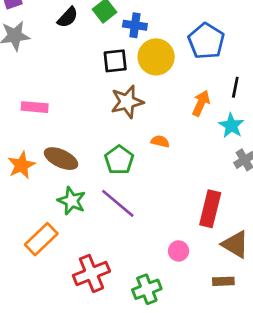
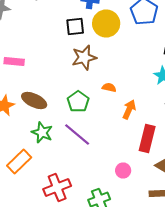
orange arrow: (201, 103) -> (129, 110), moved

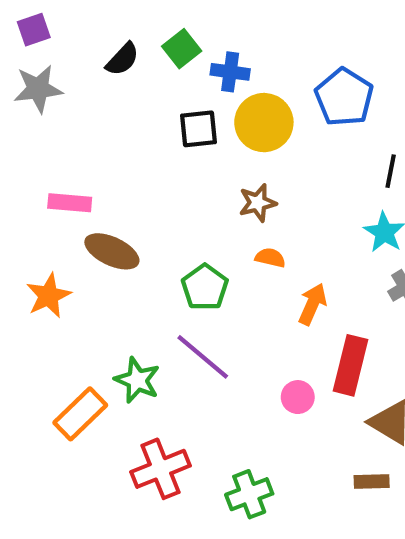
brown star: (84, 58) -> (258, 203), moved, size x0.7
brown ellipse: (34, 100) -> (112, 251), moved
green star: (42, 132) -> (137, 380), moved
pink circle: (123, 170) -> (298, 397), moved

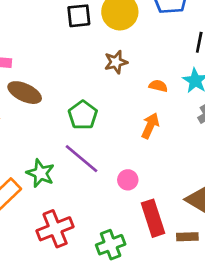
orange semicircle: (270, 258) -> (158, 86), moved
red rectangle: (351, 365) -> (153, 218), moved, turned -32
pink circle: (298, 397) -> (128, 180), moved

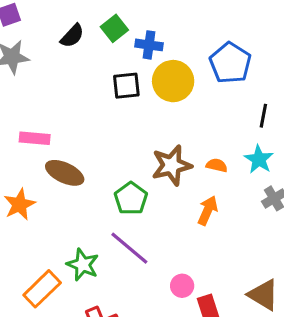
brown star: (116, 62) -> (172, 165), moved, size x1.5
pink circle: (128, 180) -> (182, 286), moved

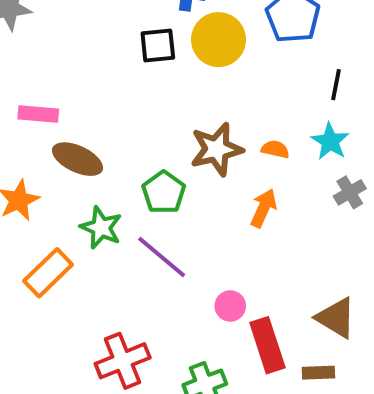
green star: (83, 265) -> (101, 228), moved
orange rectangle: (42, 289) -> (48, 273), moved

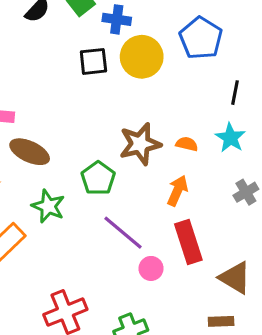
gray cross: (350, 192) -> (246, 192), moved
purple line: (162, 257) -> (123, 233), moved
red rectangle: (267, 345) -> (188, 242), moved

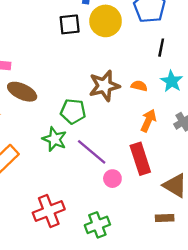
black line: (235, 93) -> (161, 48), moved
green pentagon: (98, 178) -> (73, 111), turned -30
orange arrow: (177, 191) -> (148, 121), moved
green star: (48, 206) -> (55, 139), moved

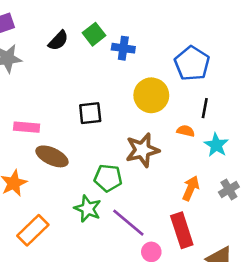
yellow circle: (106, 21) -> (151, 95), moved
black square: (70, 24) -> (90, 113), moved
orange semicircle: (139, 86) -> (186, 131), moved

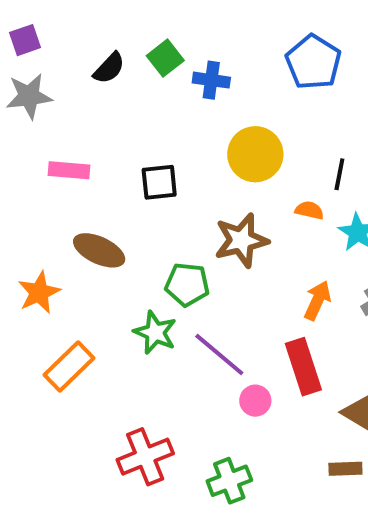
blue pentagon: (192, 63) -> (313, 62), moved
pink rectangle: (27, 127) -> (69, 170), moved

